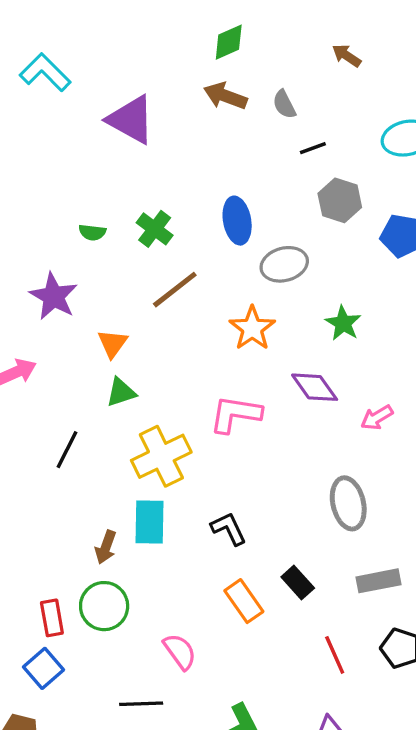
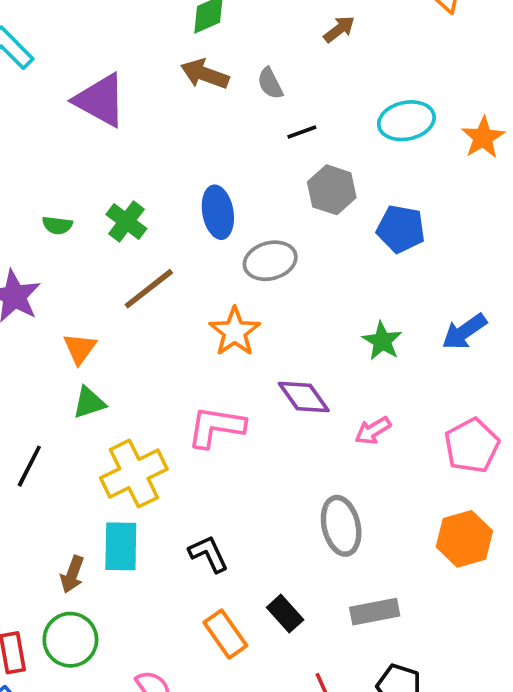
brown arrow: (347, 56) -> (339, 29), turned 108
green star: (343, 323) -> (382, 341), moved

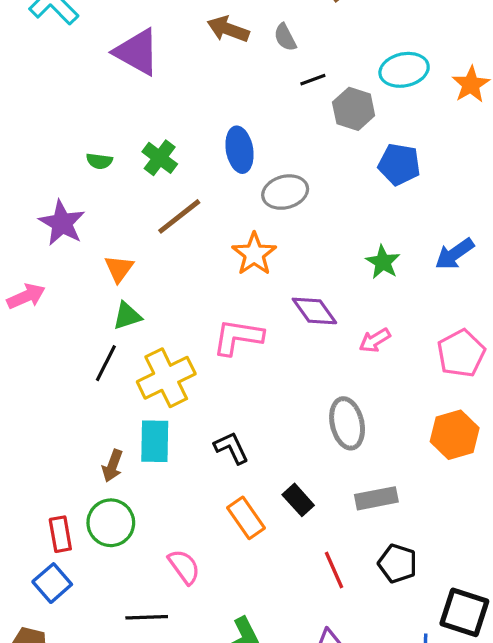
gray hexagon: (332, 190) -> (354, 109), moved
black line: (29, 466) -> (106, 363), moved

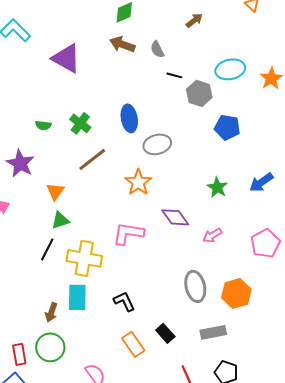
black line: (313, 80) -> (174, 75), turned 35
yellow cross: (166, 378) -> (84, 258), turned 36
orange hexagon: (455, 435) -> (236, 293), moved

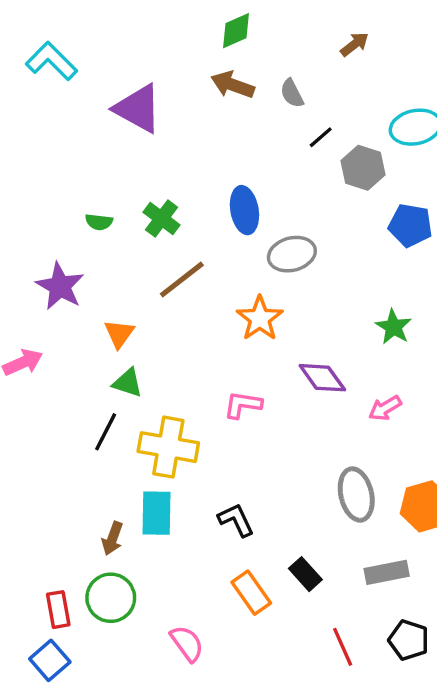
black line: (174, 75) -> (321, 137), turned -56
green triangle: (60, 220) -> (128, 383), turned 36
pink L-shape: (128, 233) -> (243, 405), size x0.7

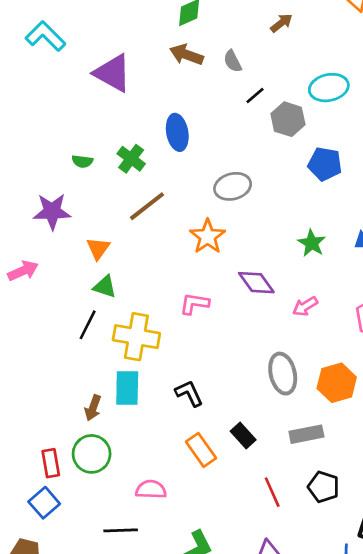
blue ellipse: (244, 210) -> (177, 132), moved
purple star: (60, 286) -> (52, 211), turned -30
pink semicircle: (187, 643) -> (151, 490), turned -52

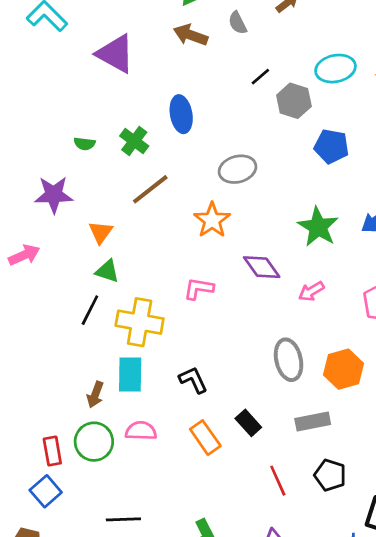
gray semicircle: (233, 61) -> (238, 23), moved
green star: (312, 243) -> (318, 227), size x1.4
pink semicircle: (151, 490) -> (141, 431), moved

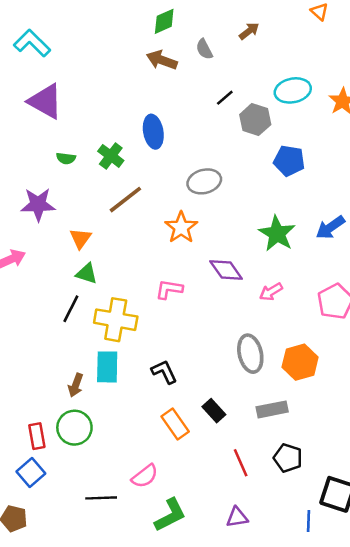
purple triangle: (115, 54) -> (45, 101), moved
pink semicircle: (141, 431) -> (145, 476), moved, turned 140

